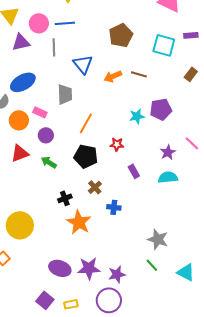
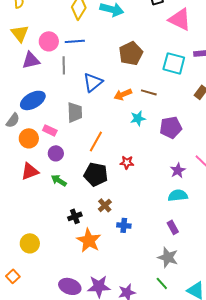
blue triangle: (83, 64) -> (93, 82), turned 30
cyan star: (137, 116) -> (138, 118), moved
purple rectangle: (134, 171) -> (173, 227), moved
yellow circle: (20, 225) -> (30, 243), size x0.7

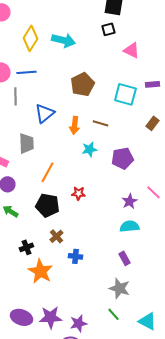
pink triangle: (180, 19) -> (131, 50), size x0.7
orange arrow: (123, 94) -> (74, 125), turned -60

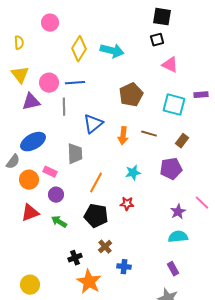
pink triangle: (131, 50) -> (170, 65), moved
brown rectangle: (152, 123) -> (182, 141), moved
cyan star: (89, 149) -> (133, 173), moved

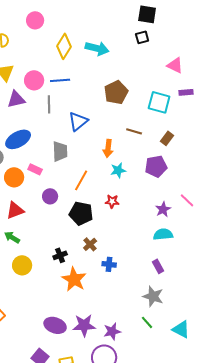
pink triangle: (170, 65) -> (175, 65), moved
orange arrow: (123, 136) -> (108, 148), moved
purple circle: (56, 195) -> (50, 196), moved
green arrow: (59, 222) -> (12, 237), moved
yellow circle: (30, 285) -> (22, 265), moved

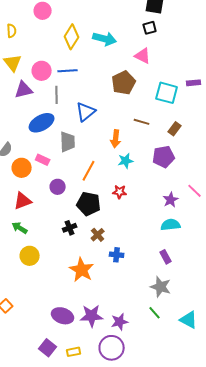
pink triangle: (175, 65) -> (143, 56), moved
blue ellipse: (18, 139) -> (42, 123), moved
black cross: (60, 255) -> (70, 228), moved

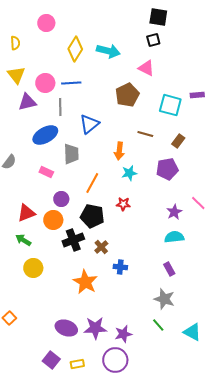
orange circle: (22, 168) -> (53, 220), moved
black cross: (70, 228) -> (73, 240), size x1.5

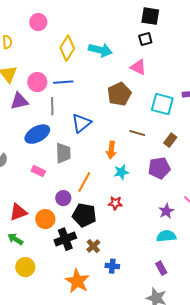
purple circle: (61, 199) -> (63, 198), moved

